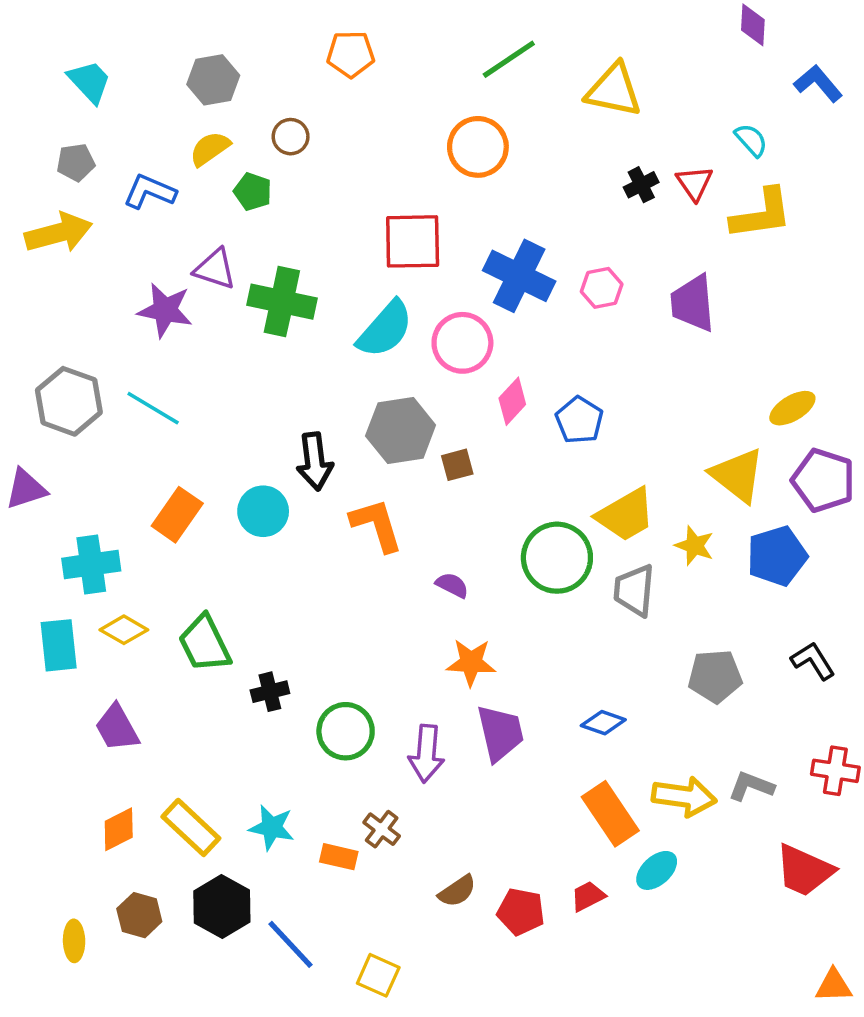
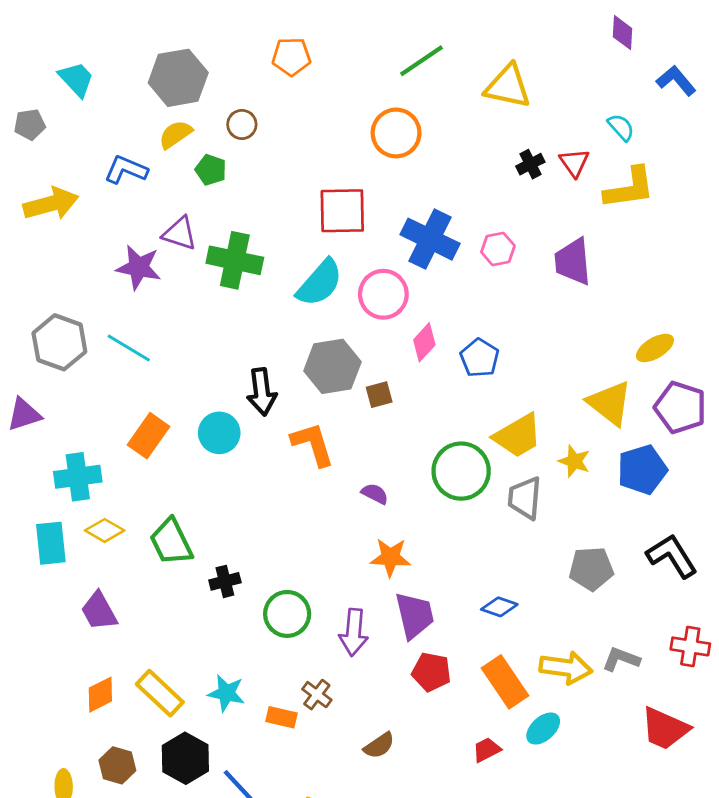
gray hexagon: (213, 80) -> (178, 78), size x1.4
gray pentagon: (76, 162) -> (30, 124), moved
black L-shape: (813, 661) -> (672, 556), size x1.4
red pentagon: (521, 912) -> (431, 672), moved

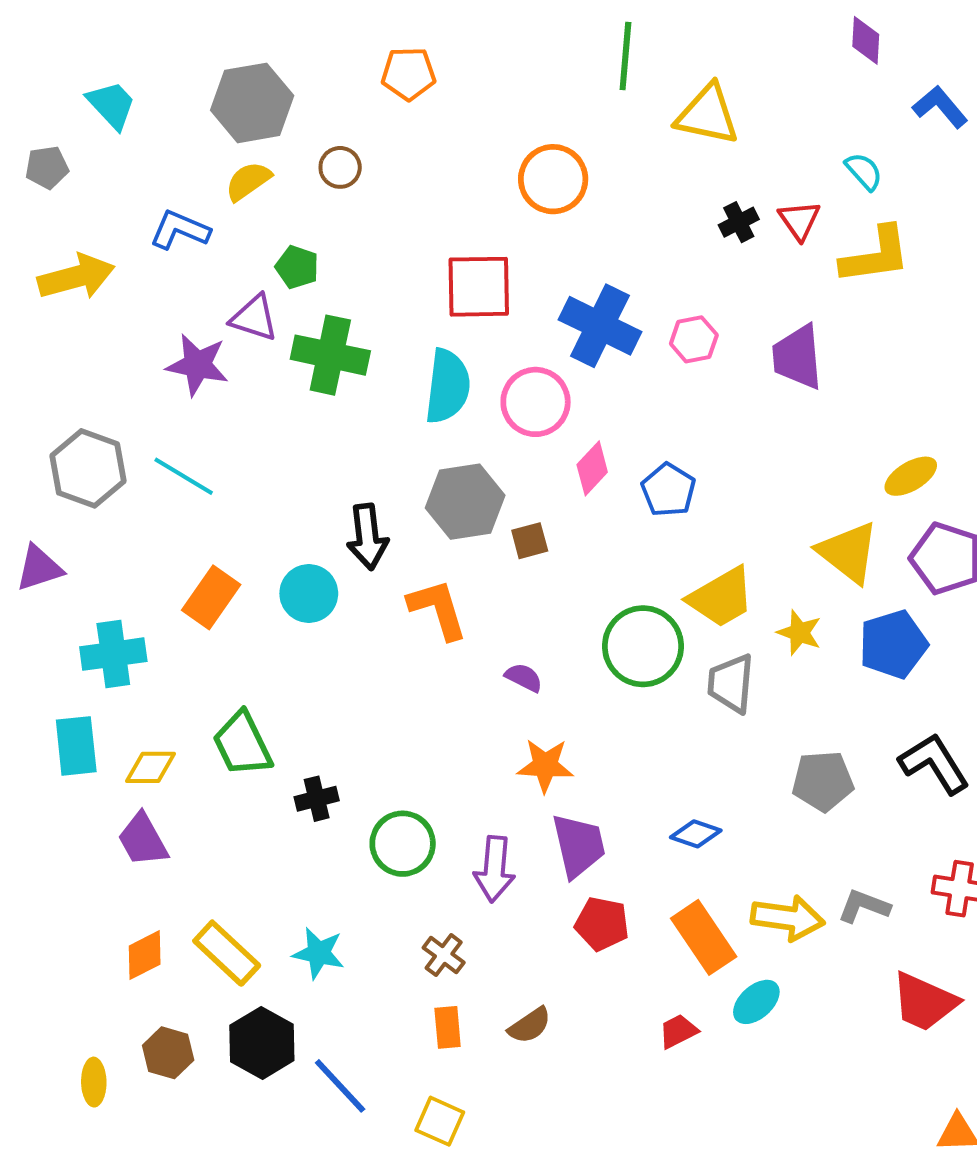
green line: (422, 61) -> (625, 56), moved, turned -51
green pentagon: (211, 170) -> (297, 267), moved
cyan semicircle: (320, 283) -> (448, 386), turned -34
yellow diamond: (105, 530) -> (150, 767), moved, turned -30
orange rectangle: (281, 717) -> (448, 1027), moved, turned 72

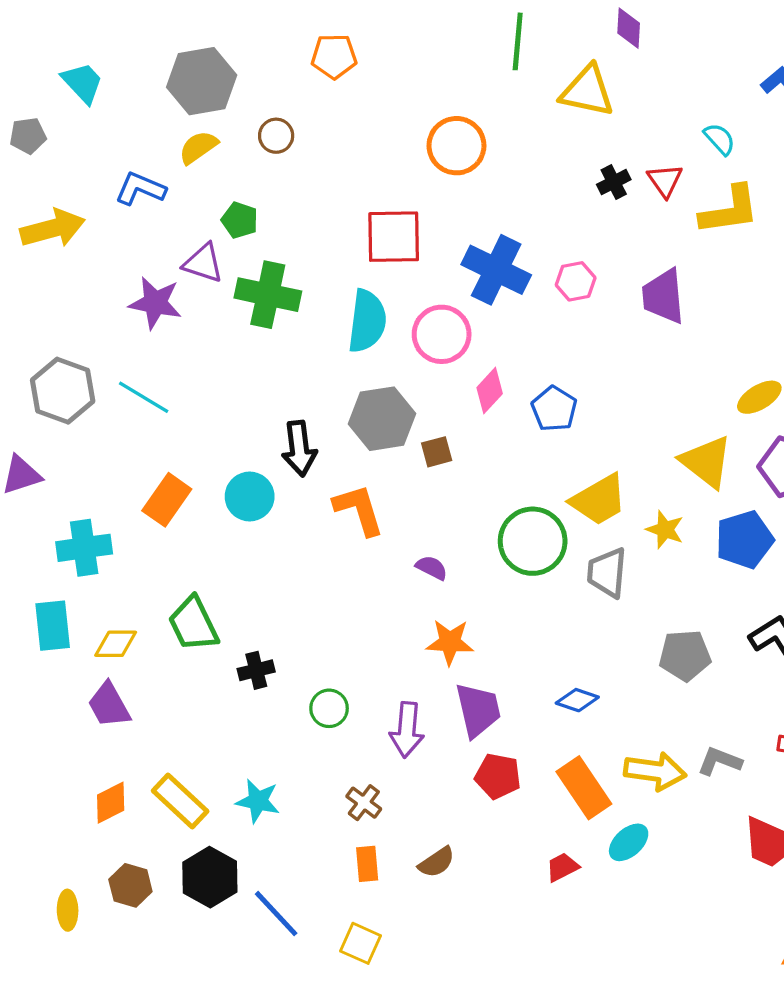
purple diamond: (866, 40) -> (629, 28), moved
green circle: (403, 844) -> (329, 708), size x0.7

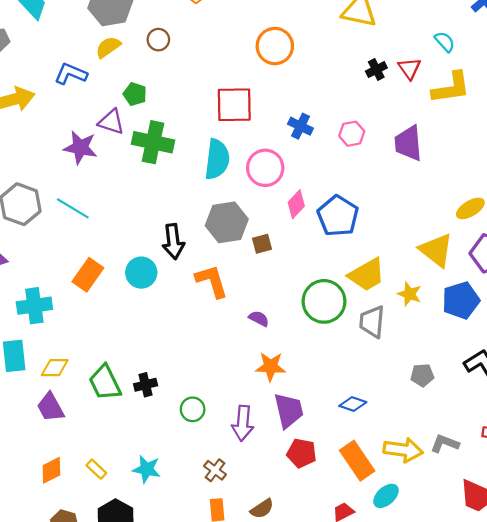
blue cross: (496, 270) -> (300, 126), size x0.6
blue pentagon: (554, 409) -> (338, 216), size x1.4
green trapezoid: (193, 624) -> (105, 383), moved
gray pentagon: (685, 655) -> (422, 375), size x0.7
yellow rectangle: (180, 801) -> (96, 469), size x0.6

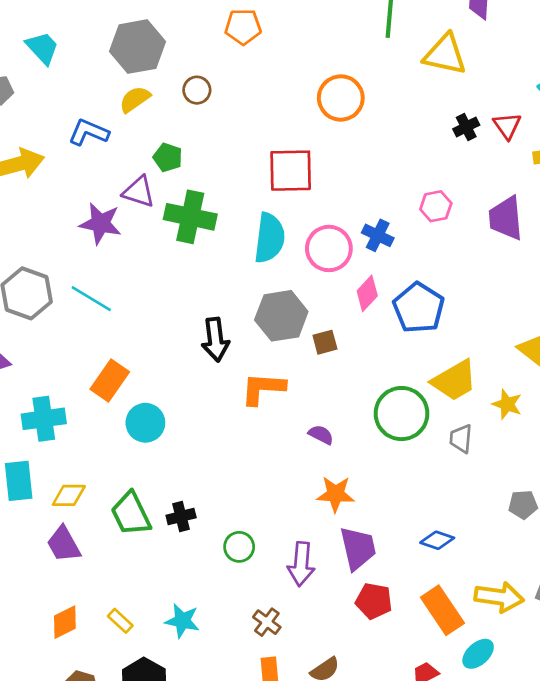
blue cross: (300, 126) -> (378, 235), moved
cyan circle: (141, 273) -> (145, 423), moved
orange L-shape: (212, 281) -> (263, 388), turned -69
gray trapezoid: (372, 322) -> (461, 439), size x0.7

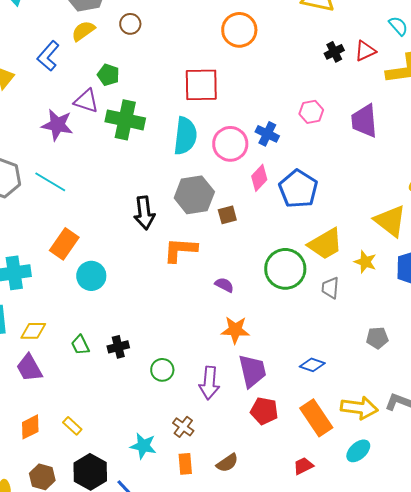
red triangle: (507, 126) -> (365, 51), turned 40
blue L-shape: (89, 132) -> (48, 56), turned -72
green trapezoid: (131, 514) -> (80, 345), size x0.6
cyan star: (182, 621) -> (143, 446), moved
cyan ellipse: (478, 654) -> (358, 451), moved

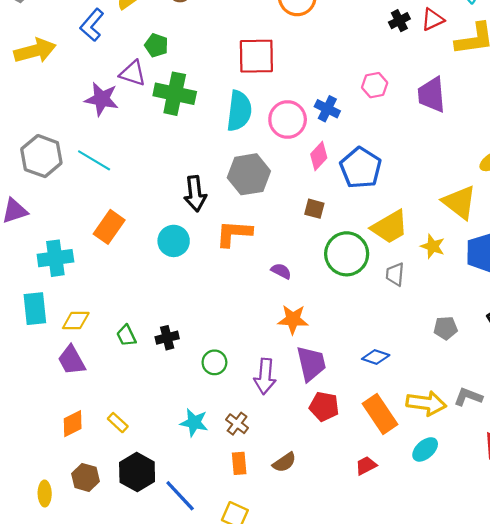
brown square: (227, 215) -> (314, 209), moved, turned 30
cyan circle: (91, 276) -> (174, 241), moved
cyan star: (143, 446) -> (194, 423), moved

